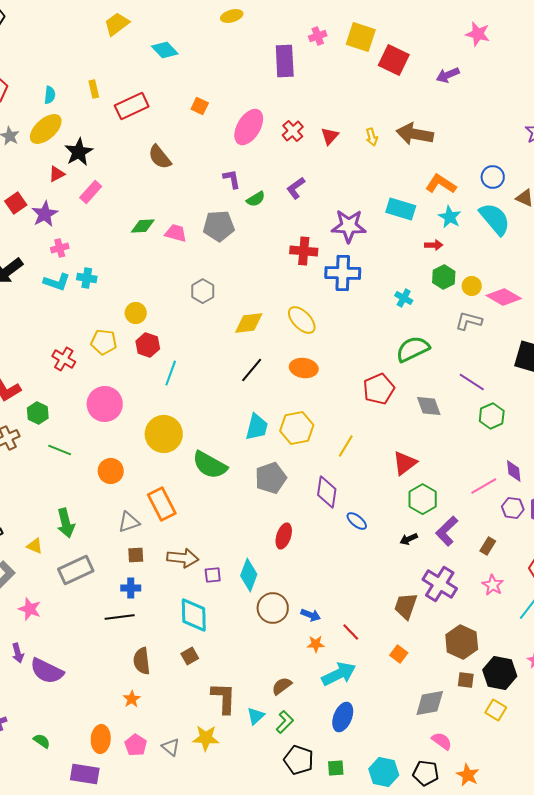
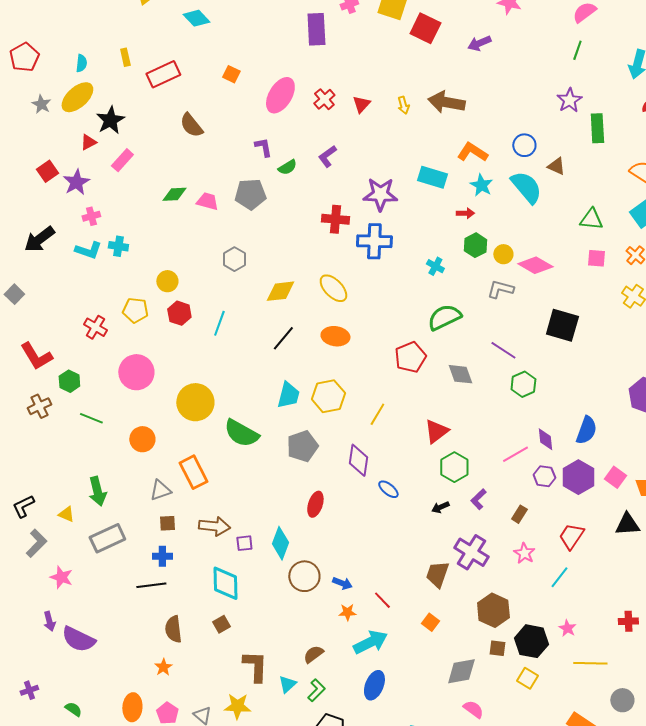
cyan line: (171, 373) -> (219, 323), moved
purple L-shape: (447, 531) -> (478, 499), size x0.7

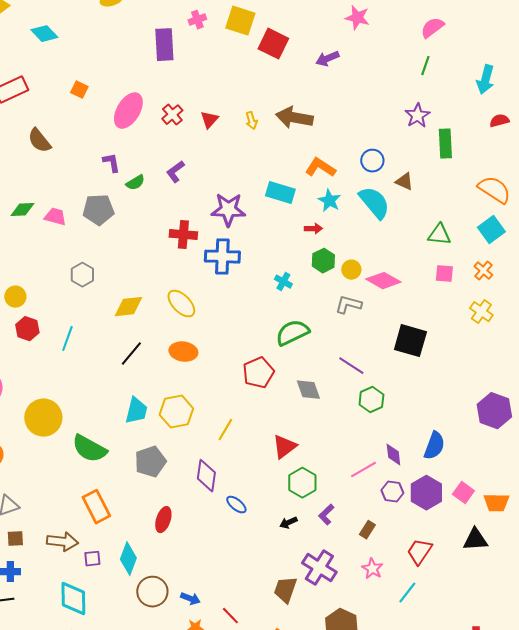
orange rectangle: (193, 472) -> (96, 507), moved

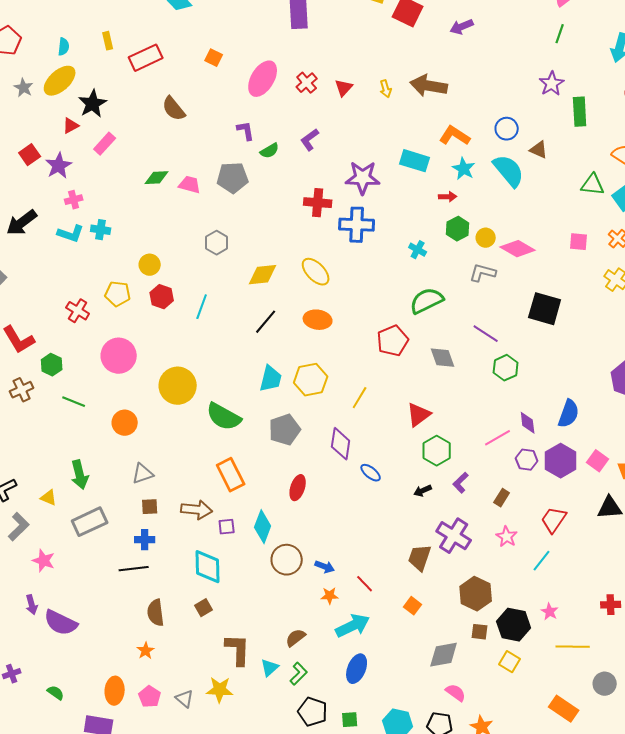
green triangle: (439, 235) -> (593, 185), moved

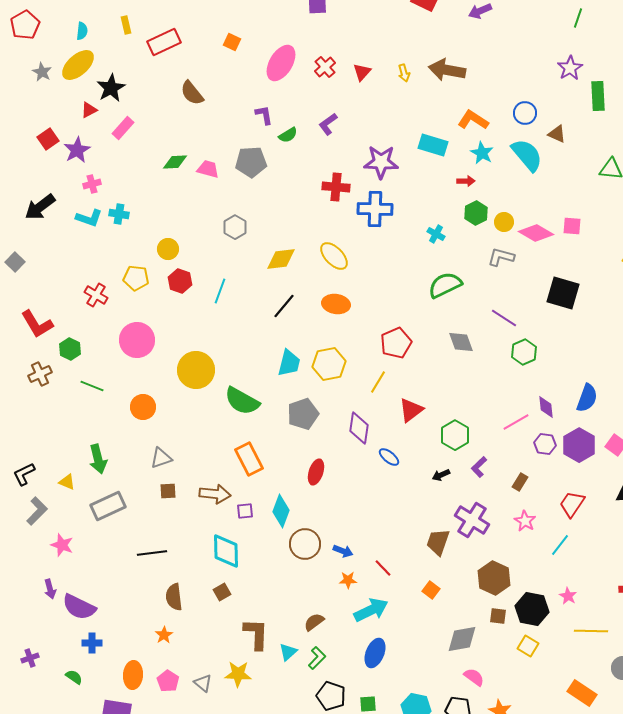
pink square: (579, 242) -> (572, 226), moved
red pentagon: (393, 341) -> (396, 343), moved
red triangle: (419, 415) -> (411, 410), moved
blue cross: (145, 540) -> (92, 643), moved

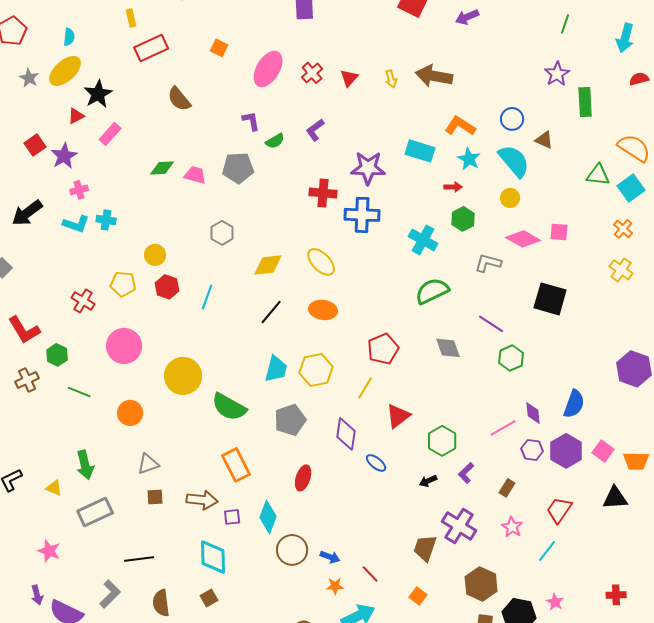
yellow rectangle: (126, 25) -> (131, 18), moved
yellow circle: (504, 222) -> (510, 198), moved
cyan cross: (436, 234) -> (423, 240), size x1.6
gray L-shape: (37, 511) -> (110, 594), moved

